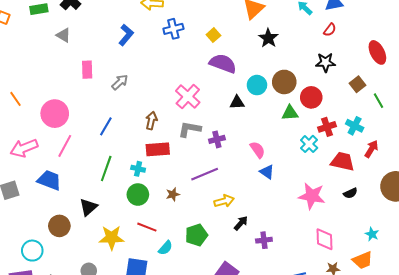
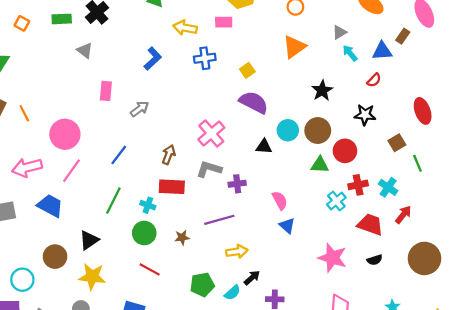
black star: (268, 38) -> (322, 90), moved
yellow star: (111, 238) -> (92, 277), moved
cyan semicircle: (165, 248) -> (232, 293), moved

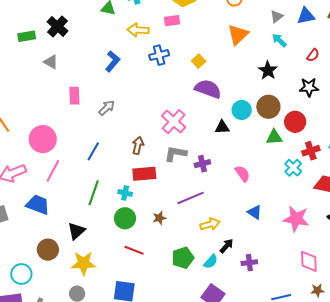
blue triangle: (382, 51) -> (306, 16), moved
cyan arrow: (350, 53) -> (279, 40), moved
blue triangle: (287, 226) -> (255, 212), moved

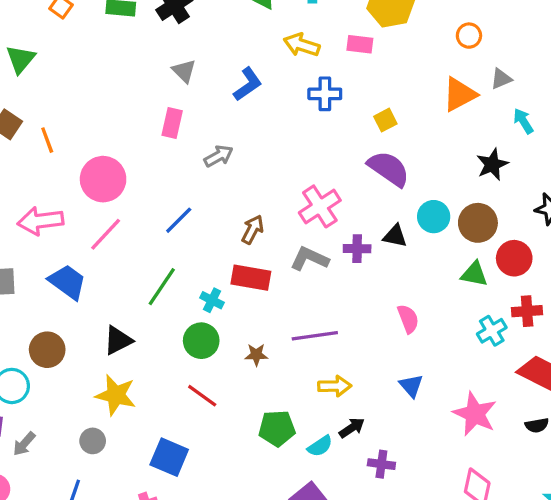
gray triangle: (277, 16) -> (501, 79), moved
gray triangle: (51, 62) -> (184, 71), moved
purple cross: (202, 164) -> (357, 249), moved
brown circle: (48, 250) -> (47, 350), moved

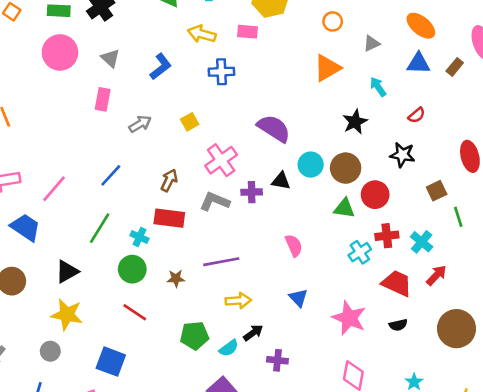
gray triangle: (501, 79) -> (372, 43), moved
yellow square: (385, 120) -> (190, 122), moved
pink circle: (103, 179) -> (60, 52), moved

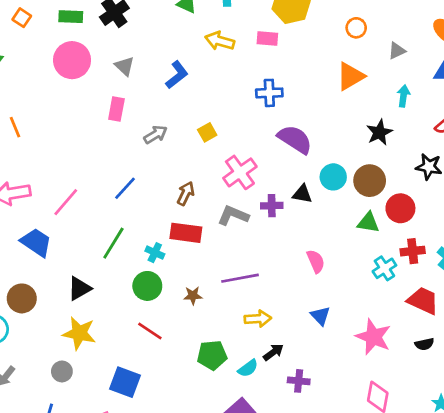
blue cross: (221, 72) -> (269, 93), moved
cyan arrow: (378, 87) -> (403, 96), turned 42

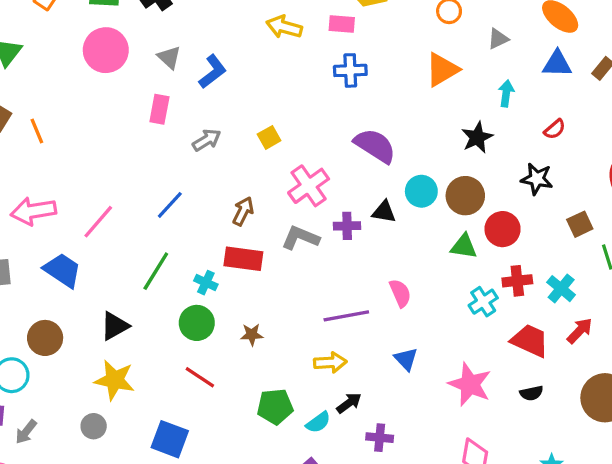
blue L-shape: (177, 75) -> (213, 72), moved
blue cross: (269, 93) -> (350, 70), moved
purple line: (240, 278) -> (346, 316), moved

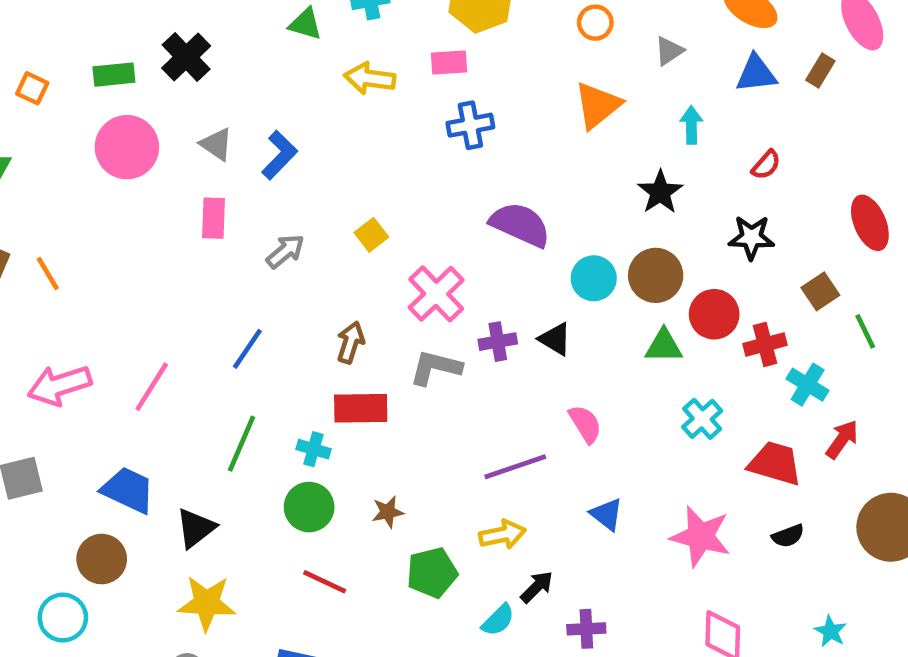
black triangle: (384, 212) -> (555, 339), moved, turned 30
blue trapezoid: (62, 270) -> (128, 490), moved
red cross: (517, 281) -> (765, 344), moved
green pentagon: (275, 407) -> (432, 573), moved

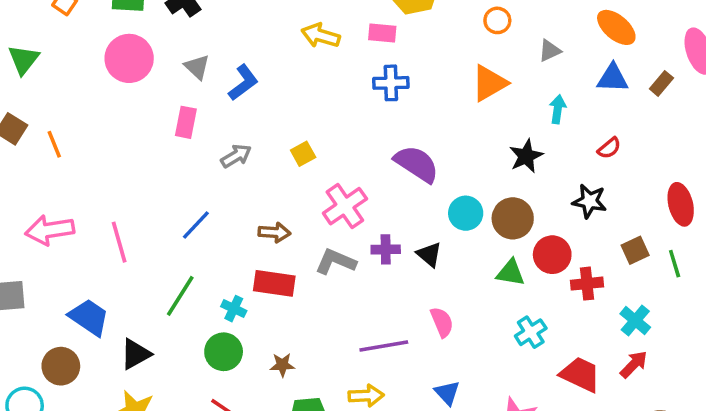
green line: (865, 331) -> (675, 264), moved
brown arrow: (350, 342) -> (274, 233), turned 68
cyan cross: (808, 385) -> (635, 320), moved
pink line: (152, 387) -> (119, 242), turned -57

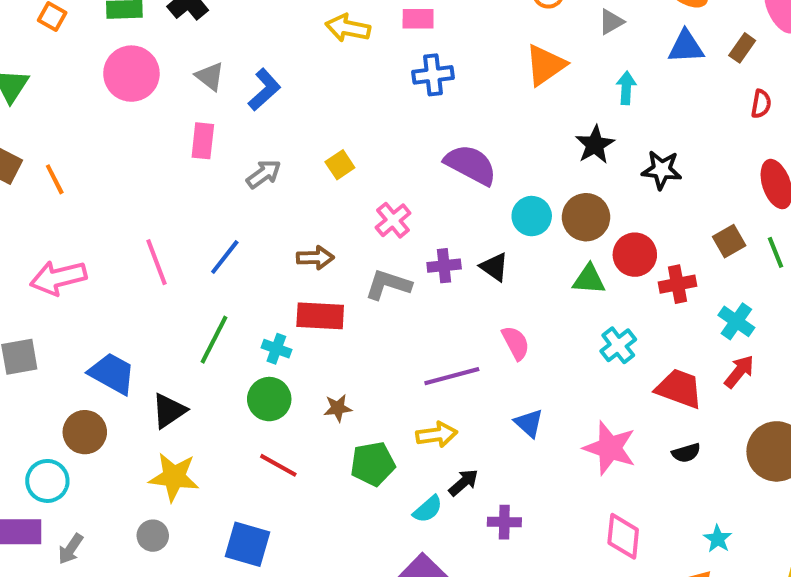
red semicircle: (609, 148) -> (761, 104), moved, turned -35
black star: (590, 201) -> (662, 170), moved
pink cross: (345, 206) -> (393, 220), size x0.7
pink line: (119, 242) -> (157, 262), moved

